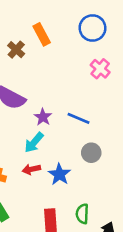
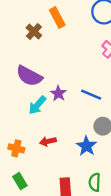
cyan arrow: (34, 143) -> (37, 105), moved
blue star: (59, 174) -> (86, 146), moved

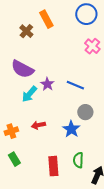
orange cross: (16, 148) -> (11, 131), turned -32

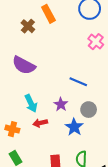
purple star: (47, 84) -> (61, 104), moved
cyan arrow: (29, 94) -> (31, 103), moved, turned -66
orange cross: (11, 131) -> (12, 129), turned 32

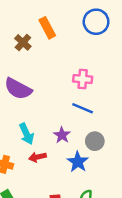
pink cross: (96, 42) -> (83, 79), moved, turned -35

